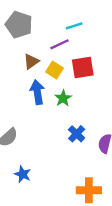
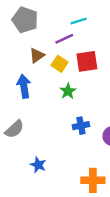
blue arrow: (37, 92) -> (24, 86), moved
blue cross: (77, 134) -> (81, 126), turned 35
blue star: (23, 174) -> (38, 165), moved

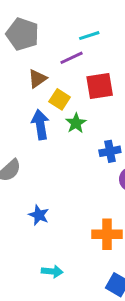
yellow square: (60, 64) -> (60, 99), moved
blue arrow: (24, 86) -> (40, 125), moved
blue cross: (81, 126) -> (110, 151), moved

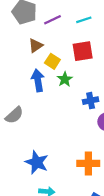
cyan line: (89, 36) -> (84, 20), moved
purple line: (71, 58) -> (52, 20), moved
blue star: (39, 215) -> (37, 162), moved, size x1.5

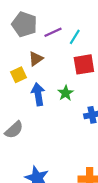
cyan line: (84, 20) -> (75, 37), moved, turned -40
yellow square: (52, 61) -> (19, 75), moved, turned 32

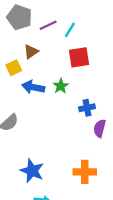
blue arrow: (38, 94) -> (33, 87), turned -70

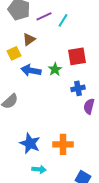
red square: (79, 57) -> (77, 56), moved
orange cross: (85, 172) -> (63, 144), moved

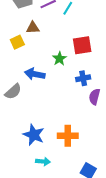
brown triangle: (29, 39) -> (33, 28), turned 32
blue arrow: (31, 70) -> (35, 74), moved

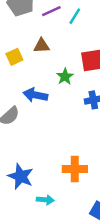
brown triangle: (33, 28) -> (42, 46), moved
blue star: (34, 135) -> (21, 176), moved

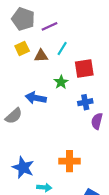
cyan line: (75, 16) -> (62, 48), moved
yellow square: (14, 57) -> (22, 48), moved

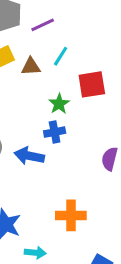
blue arrow: (36, 98) -> (29, 156), moved
blue cross: (85, 102) -> (55, 132), moved

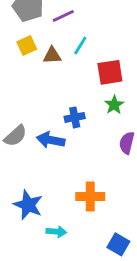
green star: (59, 104) -> (114, 105), moved

